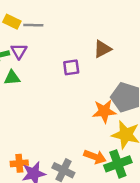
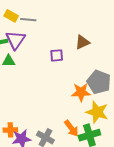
purple triangle: (19, 51) -> (15, 40), size x1.5
orange arrow: (95, 157) -> (71, 128), turned 30

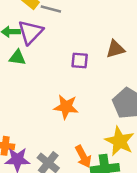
orange star: (81, 92) -> (66, 107), moved

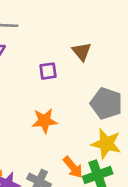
brown triangle: (115, 49) -> (82, 51), turned -42

